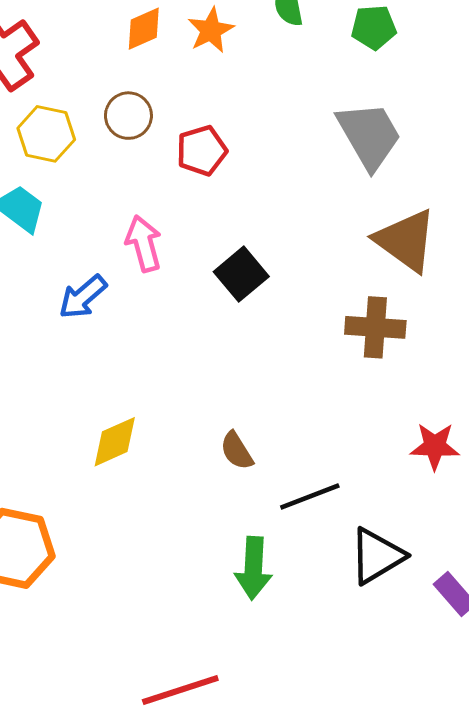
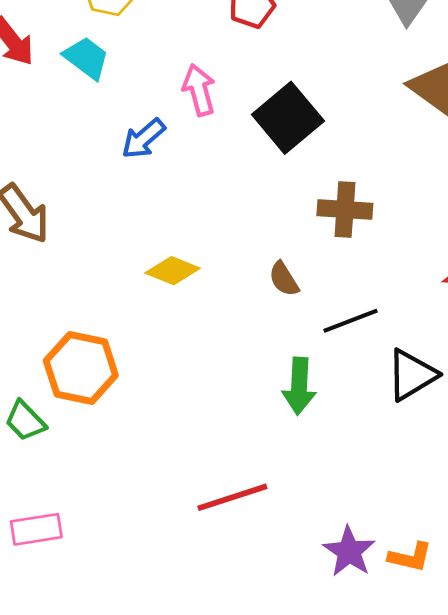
black square: (241, 274) -> (288, 118), size x1.4
brown cross: (375, 327) -> (345, 210), moved
yellow diamond: (115, 442) -> (173, 271), turned 46

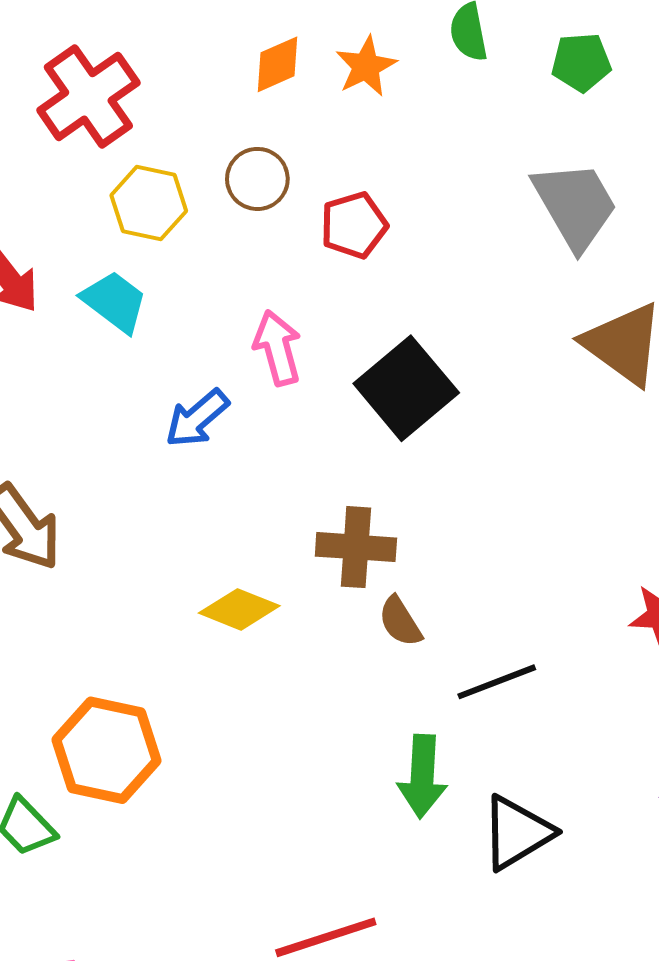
brown cross: (345, 210) -> (356, 547), moved
black triangle: (412, 375) -> (517, 833), moved

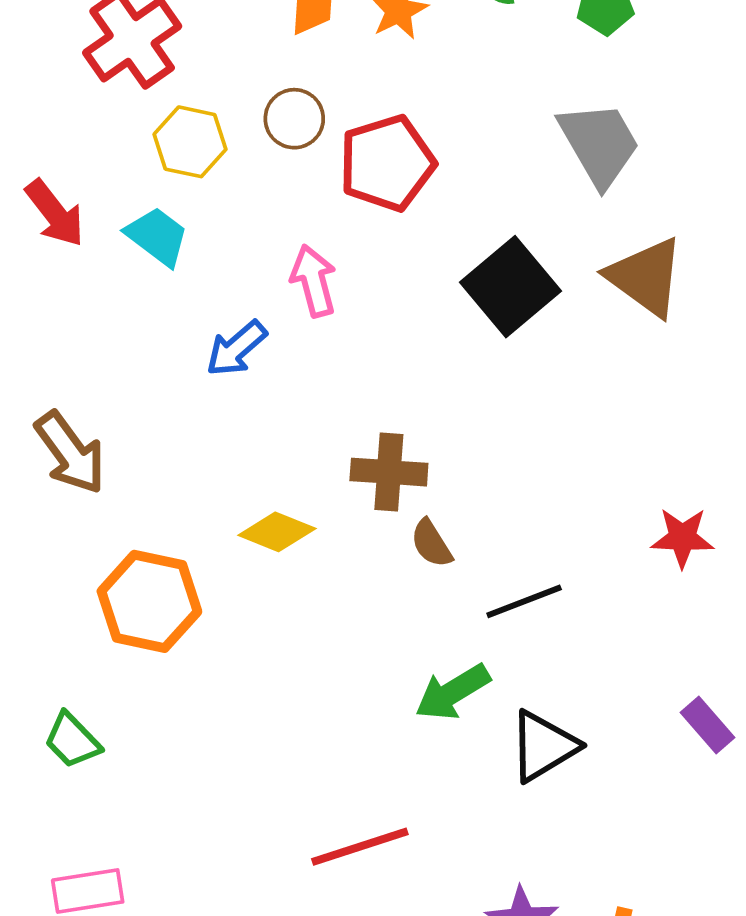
red pentagon: (354, 225) -> (387, 163), size x1.5
black square: (406, 388) -> (511, 287), moved
orange hexagon: (107, 750) -> (149, 601), moved
green arrow: (422, 776) -> (453, 692), turned 56

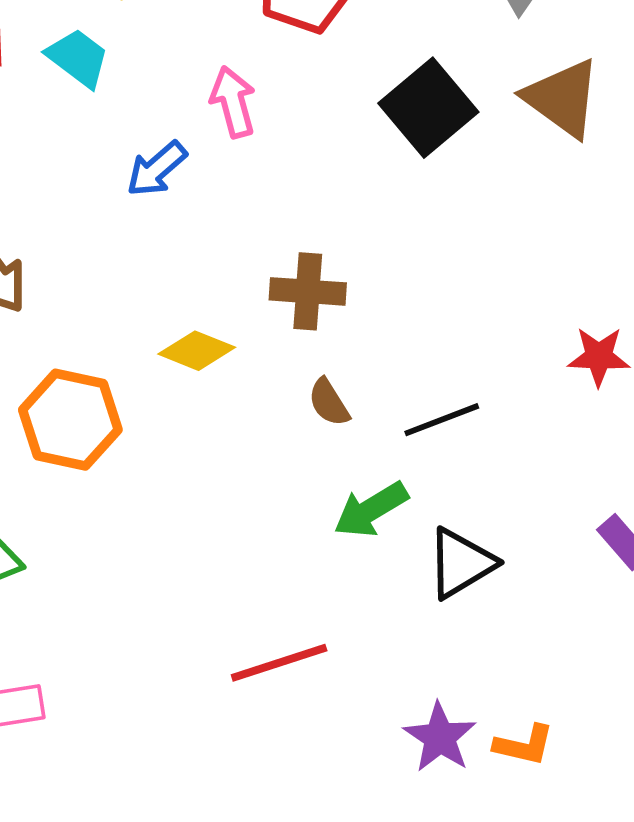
brown semicircle: (431, 543) -> (329, 402), moved

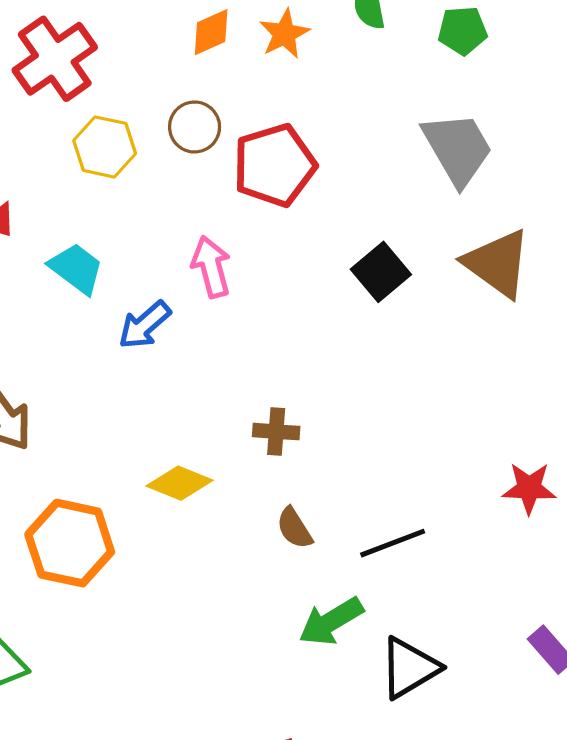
cyan trapezoid: (78, 58) -> (76, 268), moved
black square: (428, 108) -> (381, 272), size x0.7
brown cross: (308, 291) -> (276, 432), size x0.7

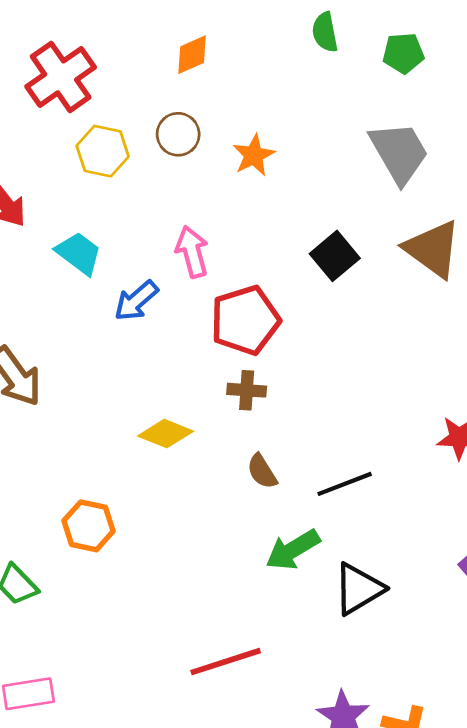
orange star: (284, 34) -> (254, 155), moved
red pentagon: (274, 165) -> (245, 320), moved
orange hexagon: (70, 543) -> (89, 526), moved, size x0.7

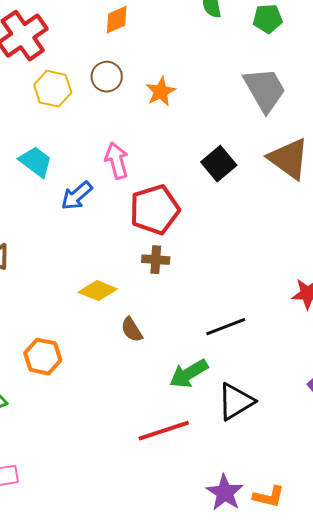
brown semicircle: (262, 471) -> (132, 330), moved
red line: (226, 662) -> (164, 431), moved

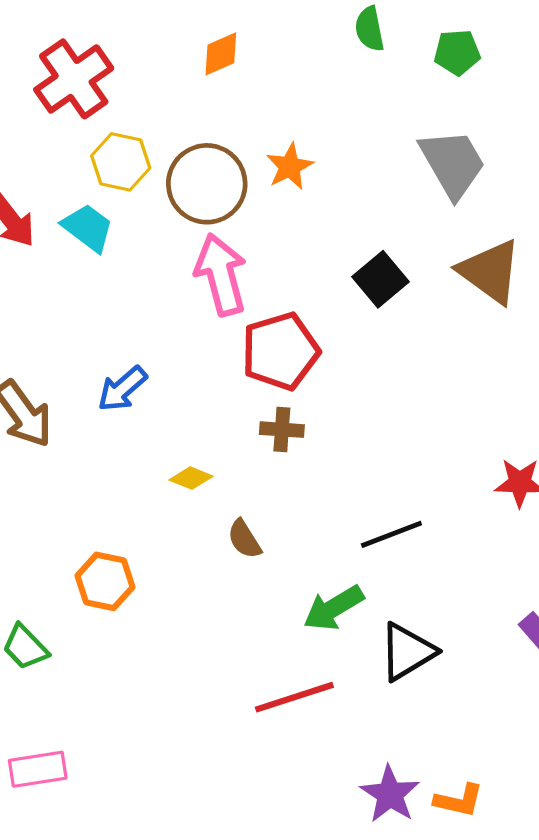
brown circle: (107, 77) -> (207, 184), moved, size x1.6
pink arrow: (117, 161) -> (221, 275), size x1.4
cyan trapezoid: (36, 162) -> (88, 228), moved
blue arrow: (77, 196) -> (122, 389), moved
yellow diamond: (98, 291) -> (191, 478), size x0.7

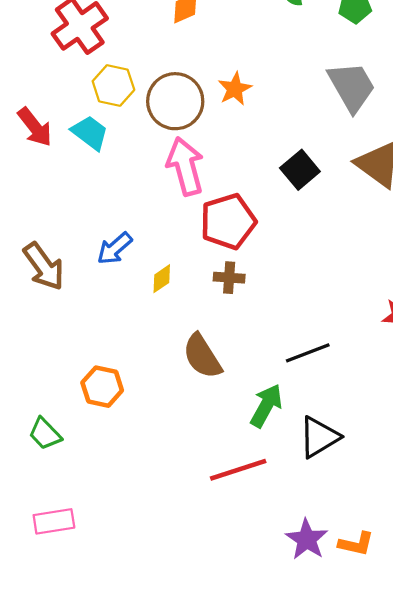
yellow diamond: (191, 478) -> (162, 279), moved, turned -56
brown semicircle: (244, 539) -> (202, 356), size x1.6
green arrow: (334, 608) -> (266, 406), turned 150

